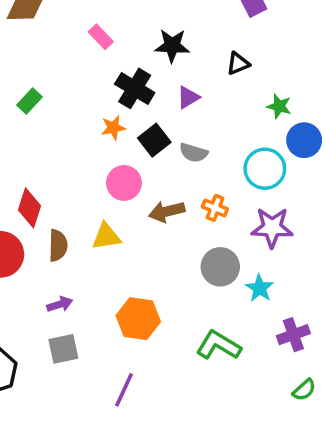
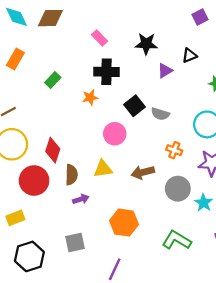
black cross: (135, 88) -> (107, 72), moved, turned -30
purple triangle: (188, 97) -> (165, 71), moved
orange star: (113, 128) -> (90, 98), moved
brown arrow: (167, 212) -> (143, 172), moved
purple arrow: (60, 304) -> (81, 199), moved

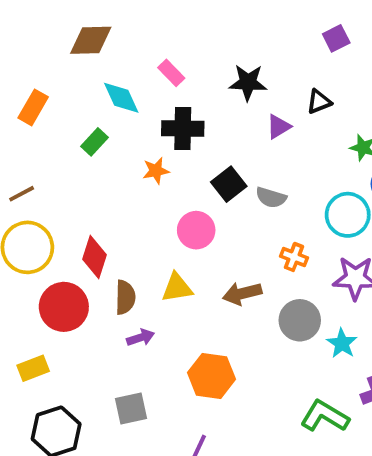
cyan diamond: (17, 17) -> (121, 98), moved
green L-shape: (177, 240) -> (325, 416), moved

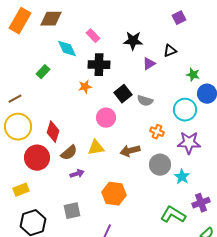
orange rectangle: (33, 107) -> (20, 21), moved, size x1.4
green rectangle: (95, 142) -> (43, 72), moved
brown semicircle: (125, 297) -> (69, 153), turned 48

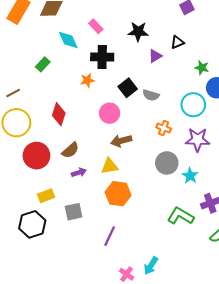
red diamond: (53, 132) -> (59, 114), moved
yellow triangle: (96, 148) -> (110, 166), moved
brown arrow: (130, 151) -> (121, 141), moved
yellow rectangle: (21, 190) -> (46, 196), moved

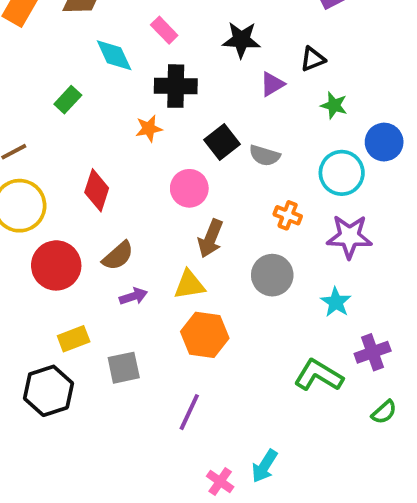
green star: (202, 68) -> (334, 105), moved
brown arrow: (121, 141) -> (211, 238), turned -54
gray circle: (167, 163) -> (272, 275), moved

